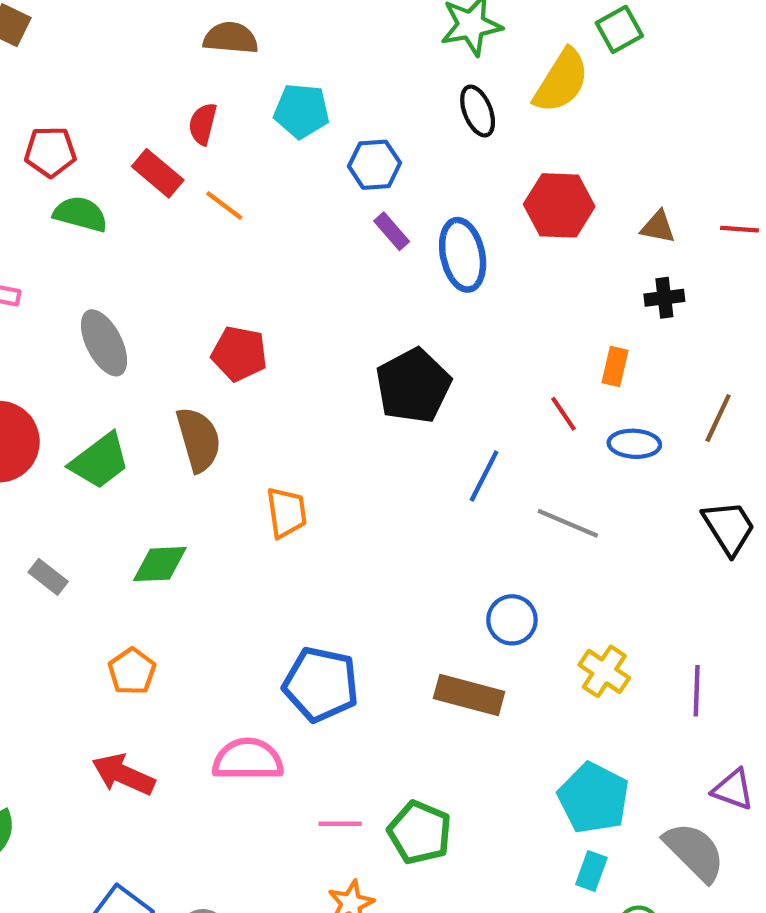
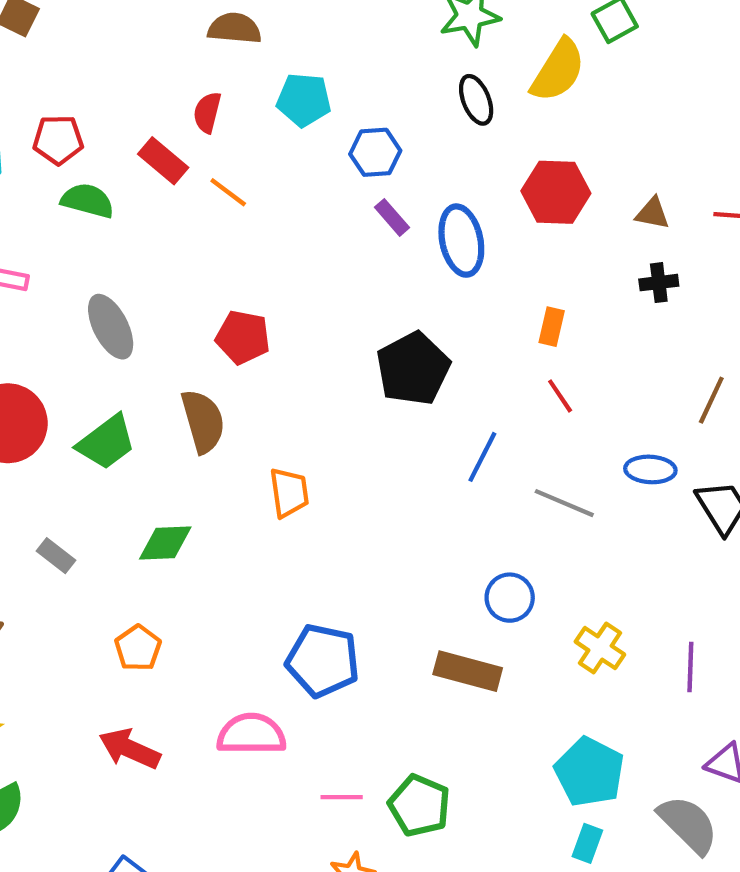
orange rectangle: (615, 366) -> (552, 327), moved
blue ellipse: (634, 444) -> (650, 469), moved

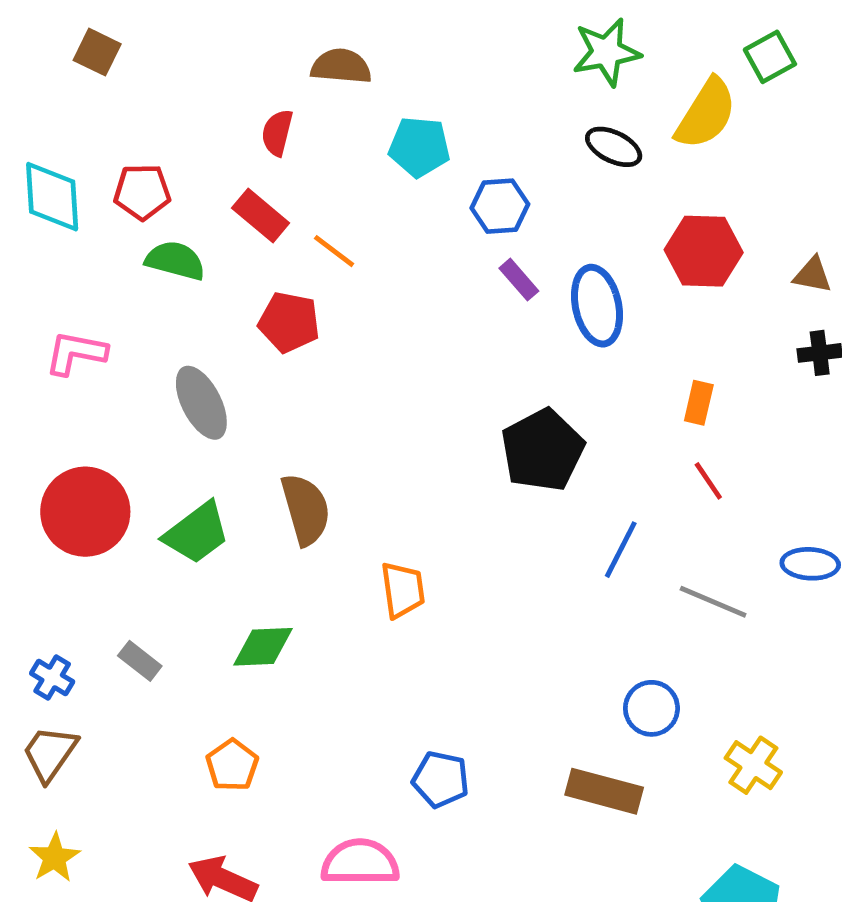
black ellipse: (476, 100) -> (614, 147), turned -42
red semicircle: (207, 112) -> (277, 133), moved
red pentagon: (243, 337) -> (289, 322), moved
blue pentagon: (323, 661) -> (441, 779), size x0.7

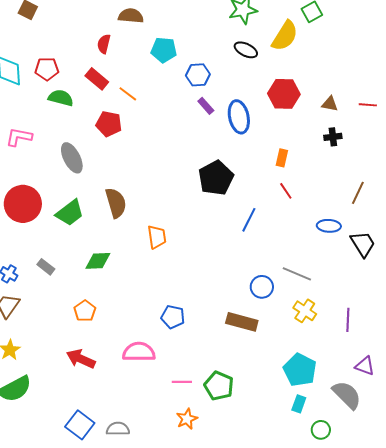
gray line: (713, 602) -> (297, 274), moved

